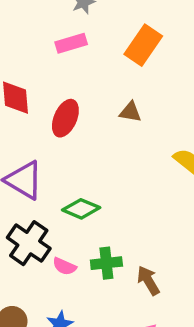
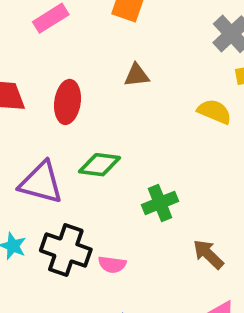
green diamond: (81, 209) -> (99, 165), moved
green cross: (106, 263) -> (160, 203), moved

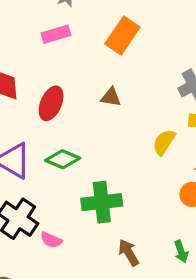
yellow semicircle: (214, 112) -> (164, 142), turned -96
green cross: (160, 203) -> (102, 202), size x1.4

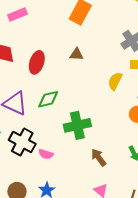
pink rectangle: (56, 34) -> (18, 15), moved
green diamond: (63, 159) -> (48, 99), turned -30

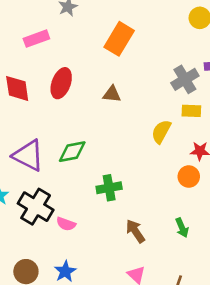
red ellipse: (37, 62) -> (61, 83), moved
green cross: (77, 125) -> (109, 188), size x0.7

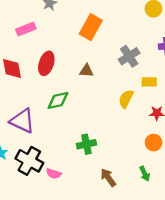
gray cross: (185, 79) -> (129, 56), moved
green diamond: (72, 152) -> (58, 100), moved
orange circle: (189, 177) -> (154, 143), moved

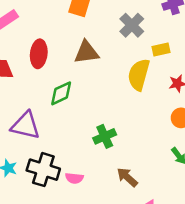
brown triangle: (86, 71) -> (86, 52), size x1.5
yellow semicircle: (126, 99) -> (139, 75), size x1.4
brown arrow: (108, 178) -> (127, 177), moved

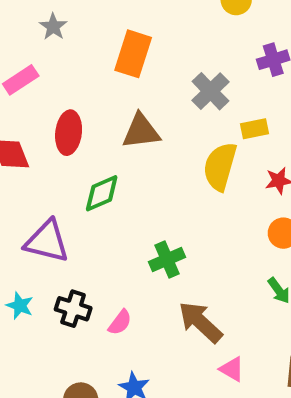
black cross: (43, 170) -> (73, 309), size x0.7
brown arrow: (127, 177) -> (200, 322), size x1.4
pink semicircle: (74, 178) -> (120, 322), turned -60

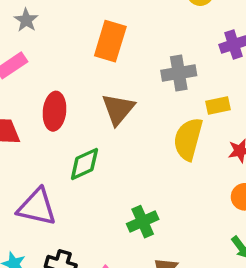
gray star: (53, 27) -> (26, 20), moved
gray cross: (210, 91) -> (179, 73), turned 36
brown triangle: (141, 131) -> (118, 109), turned -42

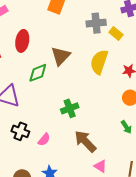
yellow rectangle: (218, 105) -> (116, 34), moved, turned 48
brown triangle: (118, 109) -> (61, 56), moved

